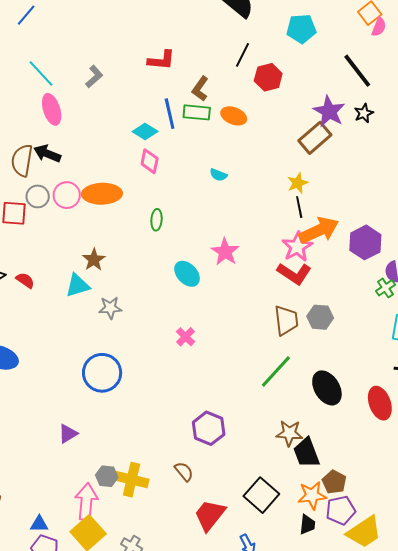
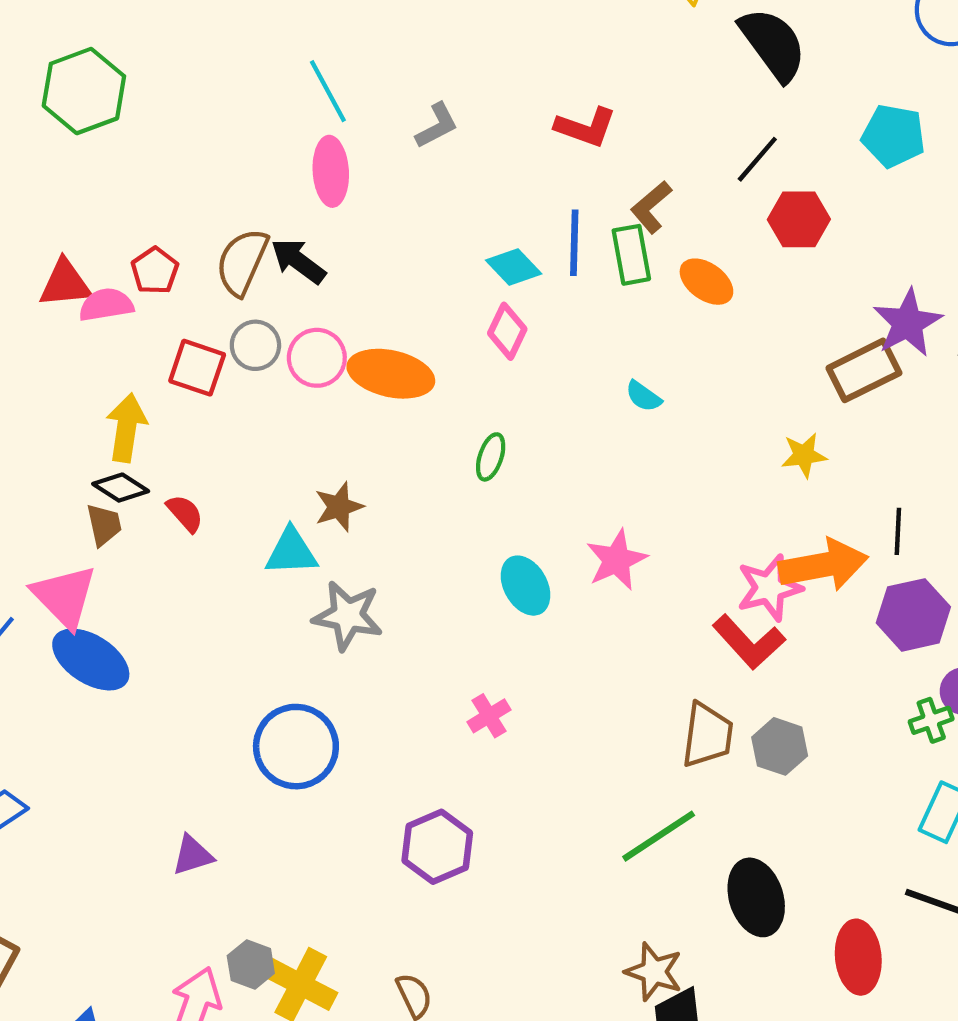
green rectangle: (197, 112) -> (631, 255), turned 60
black line: (299, 207) -> (898, 531), moved
gray star: (110, 308) -> (348, 616), size x1.4
purple hexagon: (209, 428) -> (437, 847), moved

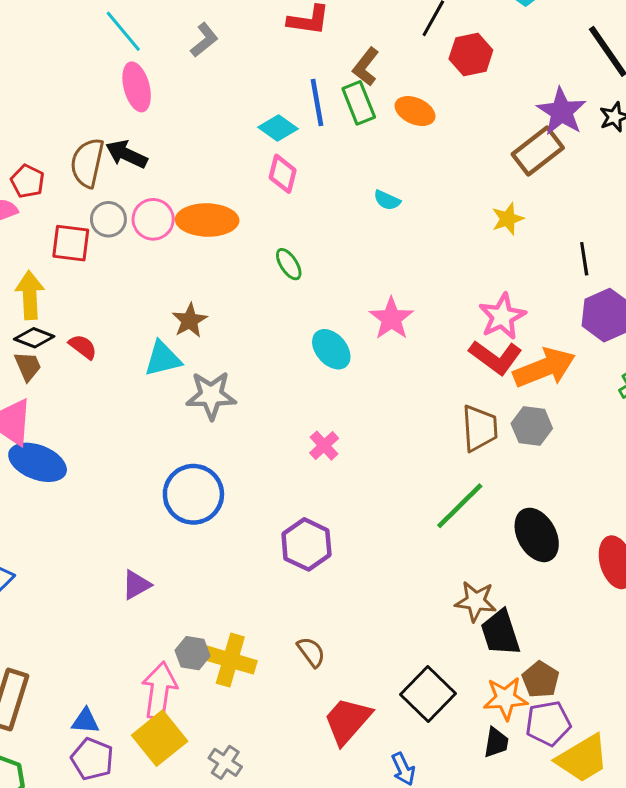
green ellipse: (491, 457) -> (289, 264), turned -40
orange arrow: (823, 565) -> (544, 368), moved

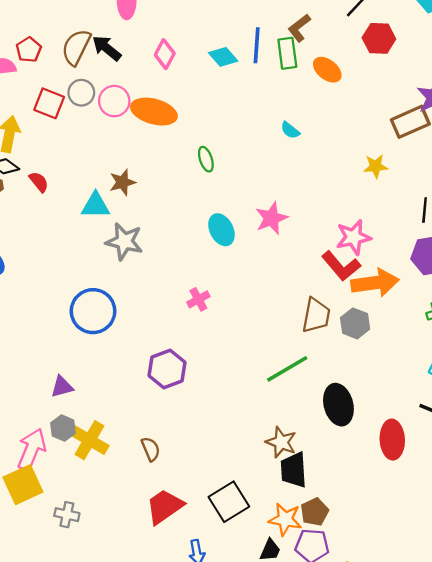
pink diamond: (283, 174) -> (165, 54), moved
purple triangle: (136, 585) -> (62, 387), moved
gray cross: (225, 762) -> (67, 515), turned -35

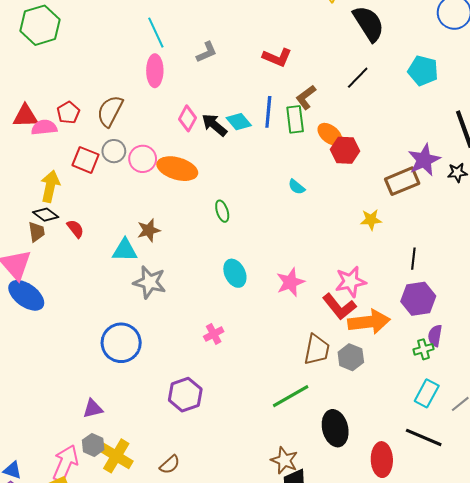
red hexagon: (379, 38) -> (345, 150), moved
black arrow: (107, 48) -> (214, 125), moved
pink star: (271, 218) -> (290, 282), moved
brown semicircle: (151, 449) -> (170, 465), turned 70

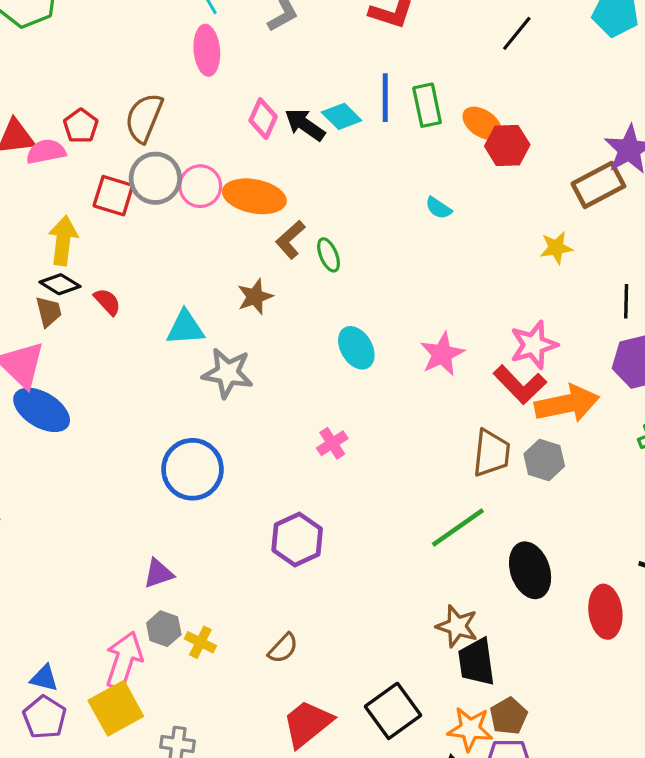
brown L-shape: (306, 97) -> (290, 240), moved
gray circle: (114, 151) -> (155, 178), size x1.4
brown star: (149, 230) -> (255, 297), moved
yellow cross: (116, 456) -> (200, 642), size x0.6

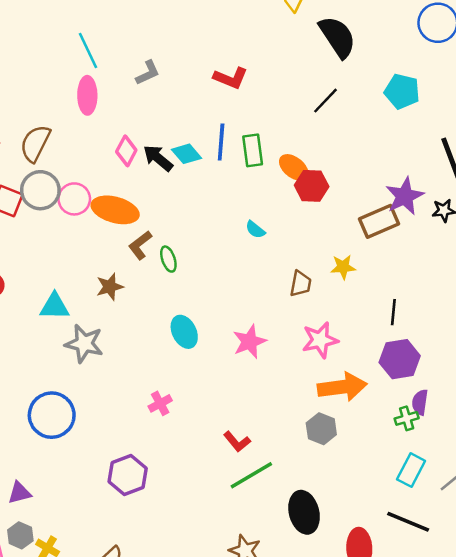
red L-shape: (520, 385) -> (237, 442), moved, size x0.7
brown trapezoid: (491, 453) -> (301, 284), moved, size x0.7

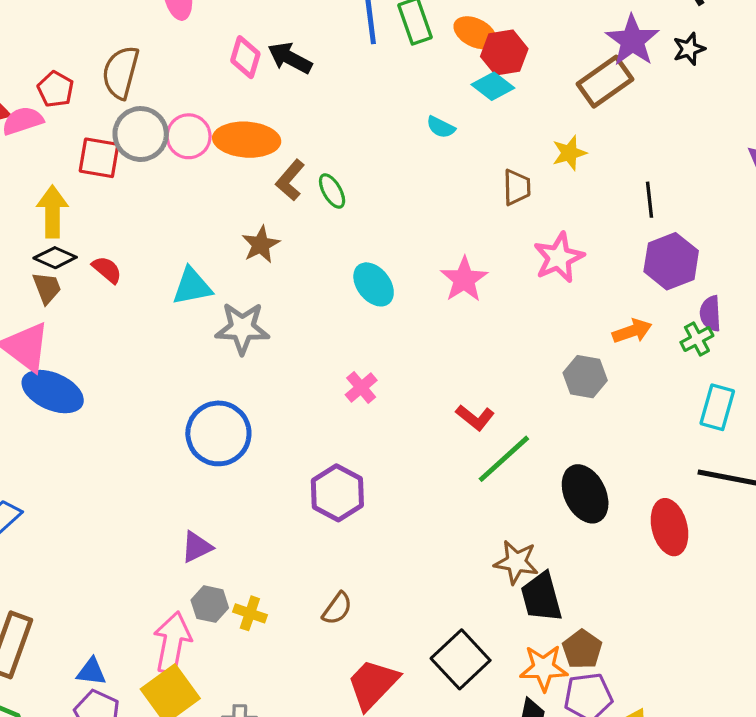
cyan diamond: (187, 154) -> (493, 86), moved
orange arrow: (342, 387) -> (632, 331), moved, size x0.6

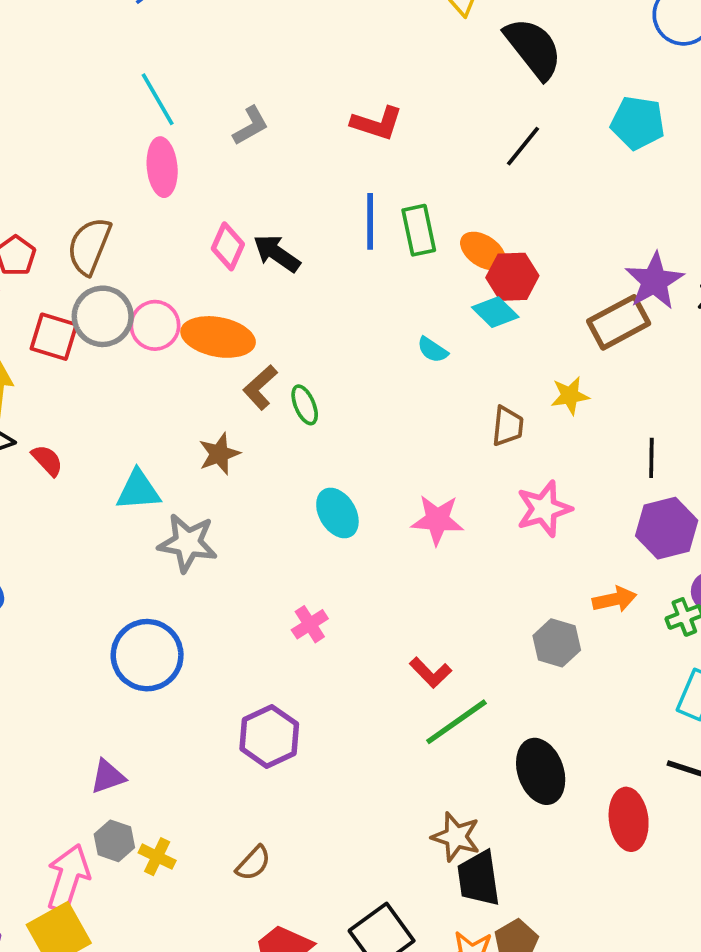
pink star: (464, 279) -> (437, 520), turned 30

